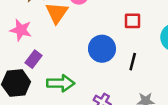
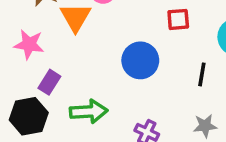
black line: (133, 62) -> (202, 74), moved

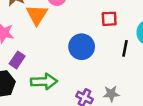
black line: (202, 74) -> (125, 48), moved
gray star: (205, 126) -> (111, 94), moved

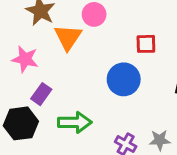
red square: (109, 19) -> (146, 44), moved

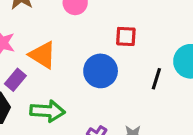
orange triangle: (68, 37) -> (43, 55), moved, turned -36

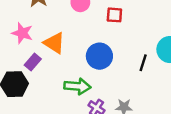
red square: (126, 36) -> (114, 15), moved
green arrow: (47, 111) -> (77, 86), moved

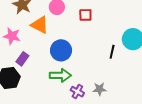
orange triangle: (54, 43) -> (40, 25), moved
blue circle: (99, 56) -> (61, 50), moved

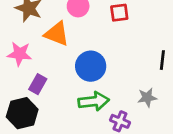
gray star: (100, 89) -> (147, 97), moved

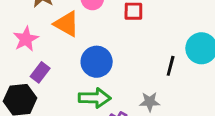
pink star: (19, 54) -> (26, 39), turned 30

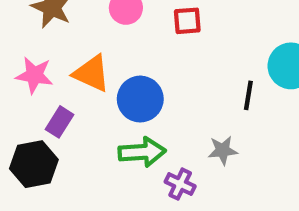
orange triangle: (67, 24) -> (92, 73), moved
pink star: (26, 39) -> (34, 75), turned -30

